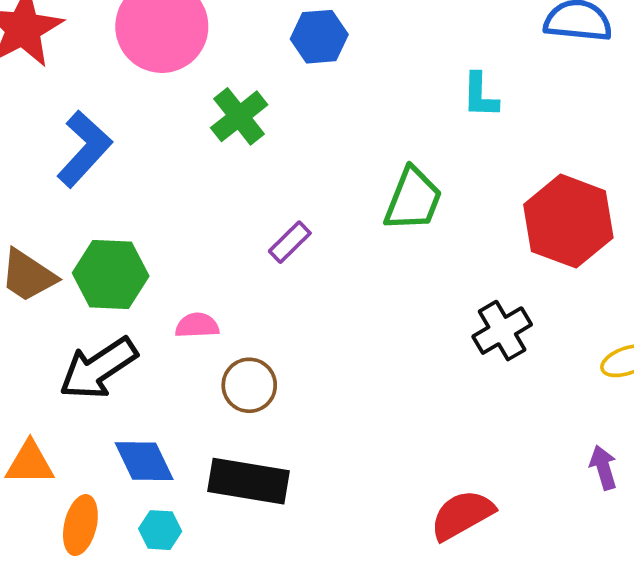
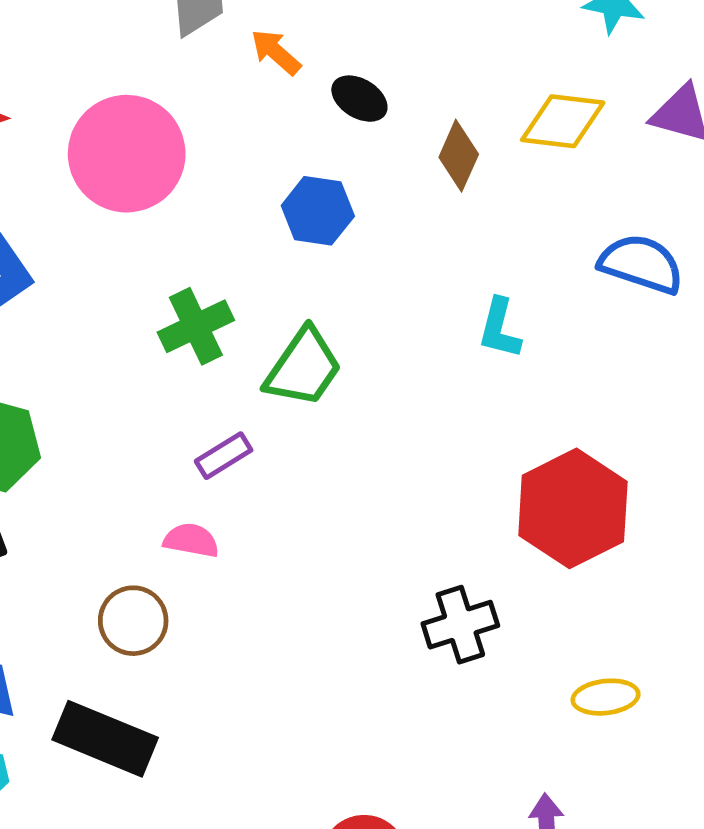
green cross: (239, 116) -> (196, 326), moved
green trapezoid: (413, 199) -> (303, 368), moved
pink semicircle: (197, 325) -> (191, 540), moved

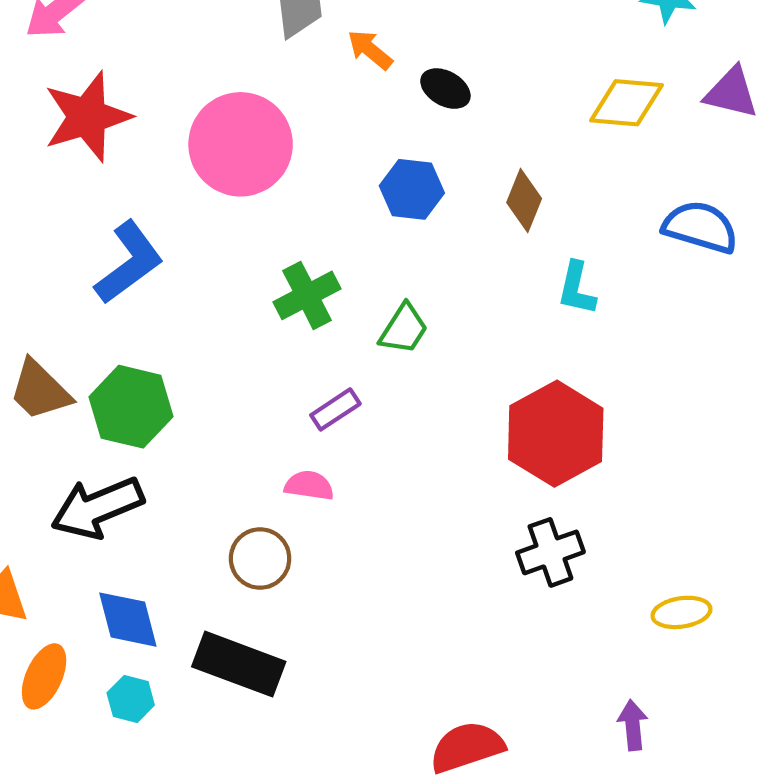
brown diamond: (459, 156) -> (524, 201), moved
green trapezoid: (303, 368) -> (404, 329), size x0.7
red hexagon: (573, 508) -> (556, 434), moved

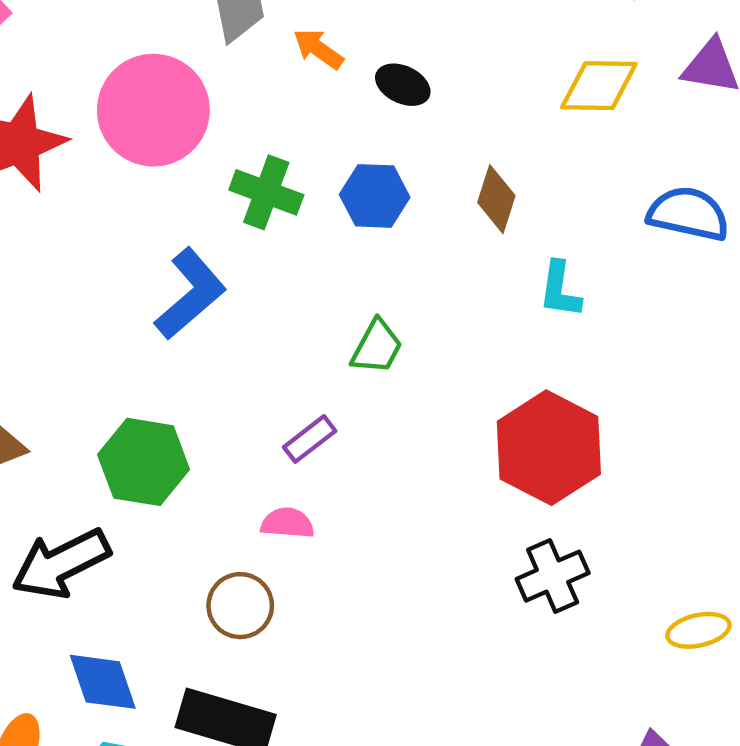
pink circle: (241, 144) -> (153, 110), moved
blue L-shape: (129, 263) -> (190, 294), moved
green cross: (307, 295) -> (266, 192), moved, turned -38
green hexagon: (131, 407) -> (144, 462), moved

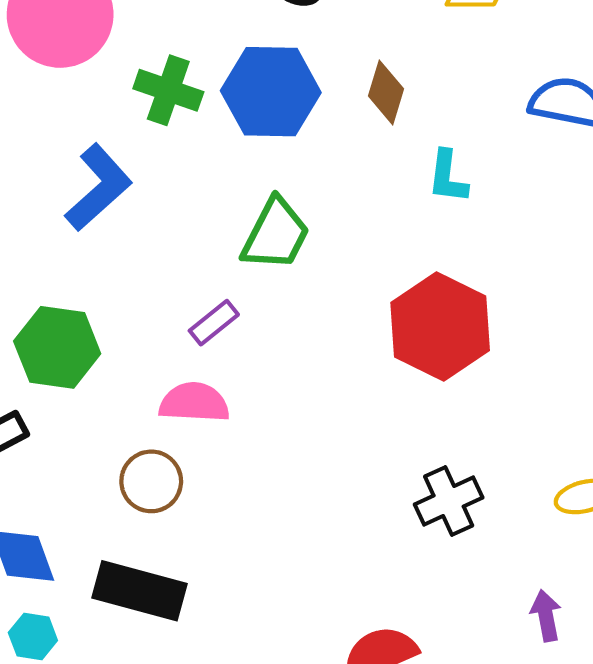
blue hexagon: (375, 196) -> (271, 92), size x1.5
green trapezoid: (377, 347) -> (276, 234), size x1.4
pink semicircle: (287, 523) -> (194, 403), size x1.4
black cross: (553, 576) -> (449, 501), moved

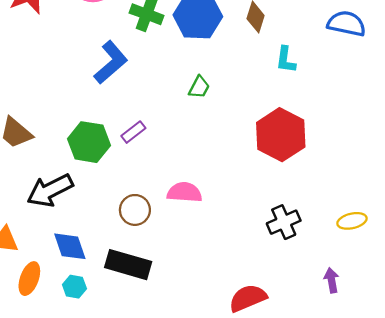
green trapezoid: (276, 234) -> (199, 87), size x0.6
purple rectangle: (214, 323) -> (133, 132), moved
pink semicircle: (194, 403) -> (184, 192), moved

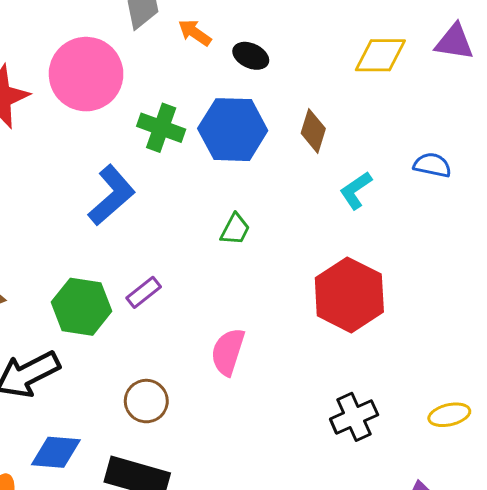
blue semicircle: (346, 24) -> (432, 165), moved, size x0.7
cyan L-shape: (286, 60) -> (356, 190), turned 48
pink semicircle: (184, 192) -> (228, 352), moved, turned -76
blue diamond: (70, 246) -> (56, 452), turned -66

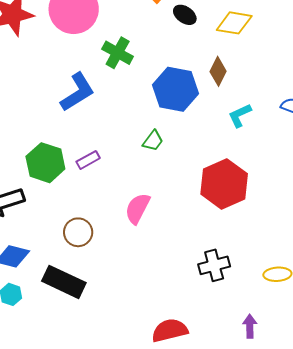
yellow diamond: (380, 55) -> (234, 23), moved
blue hexagon: (233, 130) -> (176, 89), moved
green trapezoid: (235, 229) -> (153, 141), moved

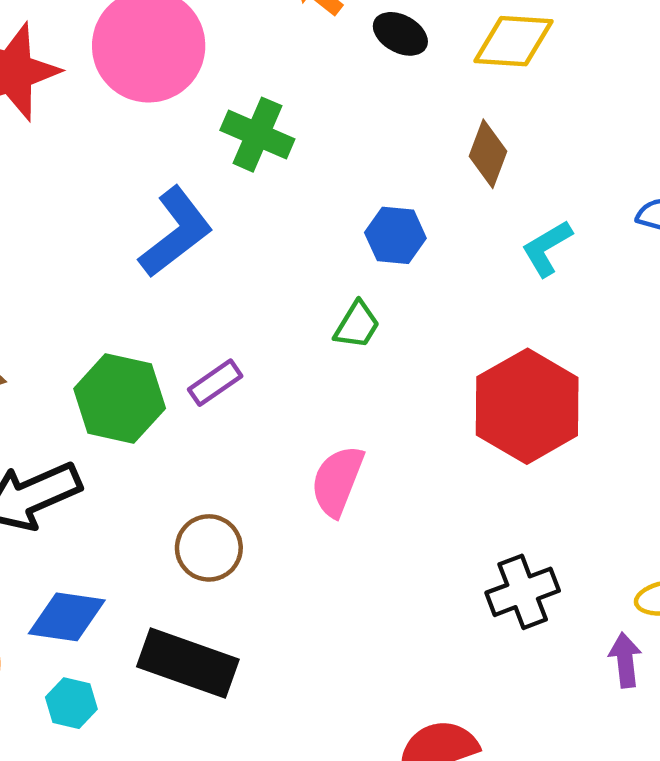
blue hexagon: (176, 89) -> (395, 235), moved, size x0.6
purple arrow: (250, 326) -> (625, 660), moved

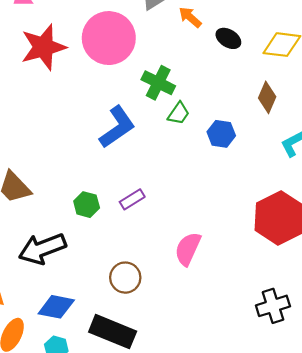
green trapezoid: (357, 325) -> (179, 113), moved
green hexagon: (120, 399) -> (87, 205), size x0.6

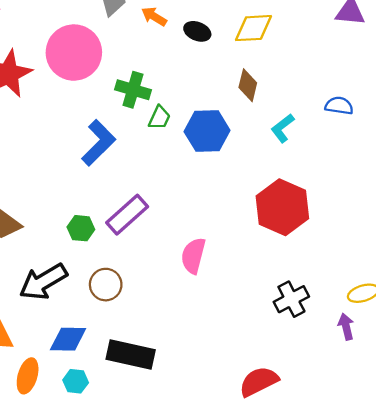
blue hexagon: (221, 134) -> (207, 131), size x1.5
purple rectangle: (132, 199) -> (127, 215), size x1.6
brown circle: (125, 278) -> (106, 285), moved

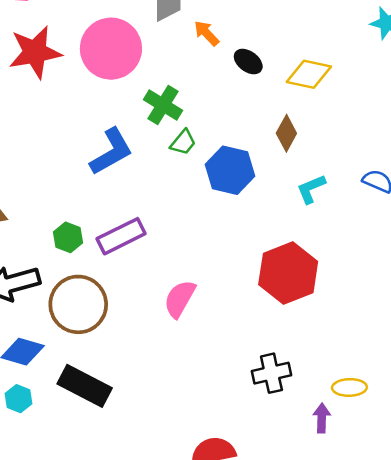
brown circle: (106, 285) -> (78, 304), size x1.6

